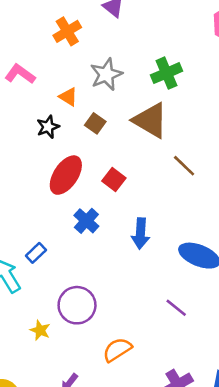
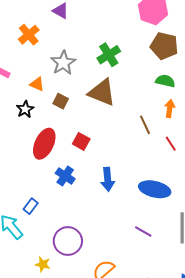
brown line: (184, 166) -> (145, 125), moved, turned 30

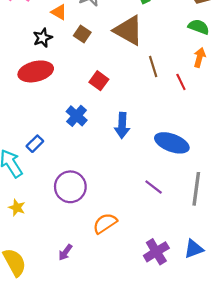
brown line: (145, 125) -> (153, 66), moved
red ellipse: (44, 144) -> (36, 71), moved, turned 44
red line: (171, 144) -> (181, 82), moved
yellow star: (43, 264) -> (17, 208), moved

